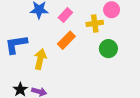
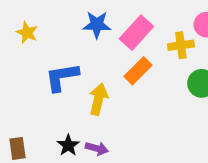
pink rectangle: (65, 15) -> (136, 33), size x1.5

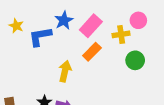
blue star: (97, 25) -> (64, 20), turned -30
blue L-shape: (62, 77) -> (40, 37), moved

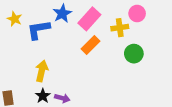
yellow arrow: (65, 71) -> (42, 71), moved

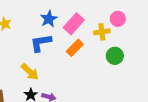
blue L-shape: (38, 30) -> (41, 43), moved
yellow arrow: (42, 71) -> (30, 72), turned 120

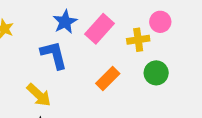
blue L-shape: (41, 43) -> (54, 55), turned 85
orange rectangle: (75, 48) -> (108, 78), moved

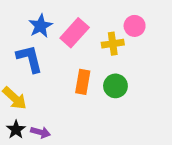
green circle: (156, 73) -> (115, 86), moved
orange rectangle: (108, 78) -> (83, 82), turned -35

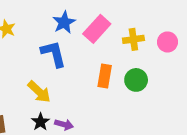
pink circle: (135, 26) -> (167, 42), moved

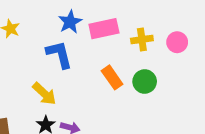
pink rectangle: (97, 29) -> (104, 29), turned 36
orange rectangle: (105, 76) -> (112, 77), turned -45

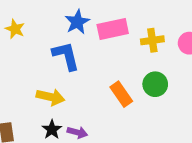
orange rectangle: (112, 77) -> (121, 94), moved
yellow arrow: (44, 94) -> (50, 97), turned -30

